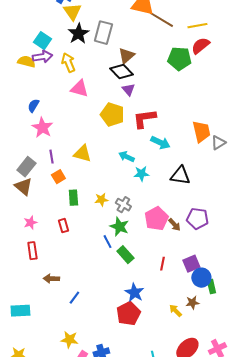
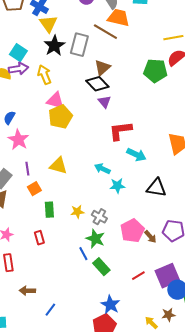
brown line: (161, 20) -> (105, 32), moved
yellow pentagon: (112, 115) -> (60, 117), moved, turned 30
red line: (162, 264) -> (138, 276), turned 48
purple square: (191, 264) -> (167, 276), size x1.4

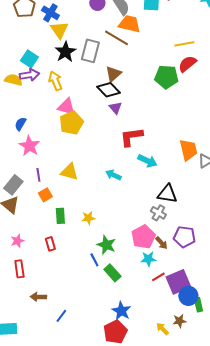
cyan star: (117, 186) -> (148, 259), moved
gray cross: (99, 217) -> (158, 213), moved
red line: (138, 276) -> (158, 277), moved

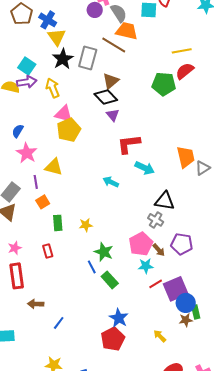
yellow triangle: (69, 172) -> (54, 167), moved
red rectangle: (19, 269) -> (17, 276), size x1.4
brown star: (179, 321) -> (186, 320), moved

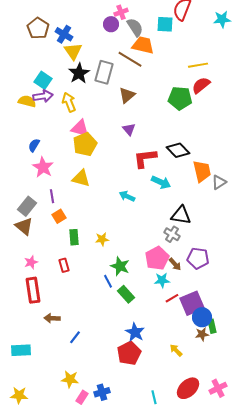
black diamond: (106, 97) -> (178, 150), moved
yellow triangle: (54, 167) -> (81, 178), moved

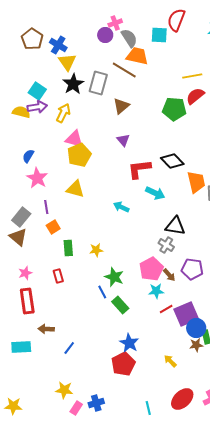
yellow arrow: (69, 102) -> (63, 113), turned 48
cyan rectangle: (21, 350) -> (21, 347), moved

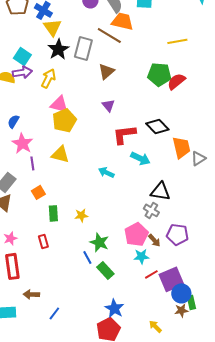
red semicircle: (195, 96) -> (176, 81), moved
purple line: (46, 207) -> (32, 163), moved

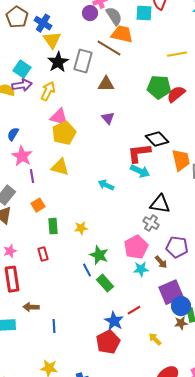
brown triangle: (106, 71) -> (106, 84), turned 42
red L-shape: (124, 134) -> (139, 153), moved
brown arrow: (154, 240) -> (161, 262), moved
red line: (151, 274) -> (134, 310), moved
blue line: (54, 313) -> (54, 326), turned -40

